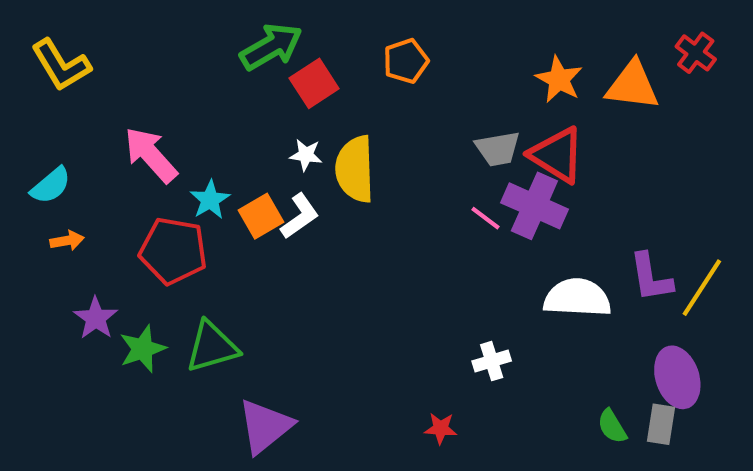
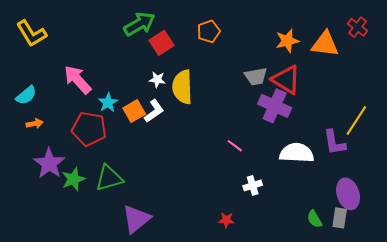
orange star: (559, 79) -> (287, 41), turned 30
pink line: (485, 218) -> (235, 146), moved
yellow line: (702, 288) -> (356, 120), moved
purple star: (96, 318) -> (49, 163), size x1.4

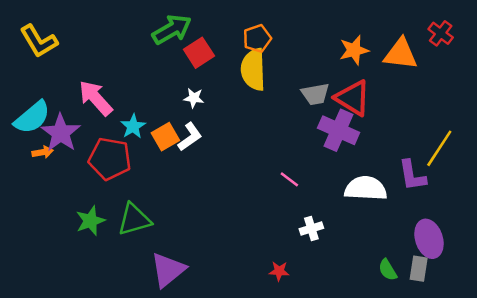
yellow semicircle: (182, 87) -> (253, 70), moved
cyan semicircle: (26, 95) -> (32, 117), size x1.4
purple star: (49, 163) -> (61, 133), moved

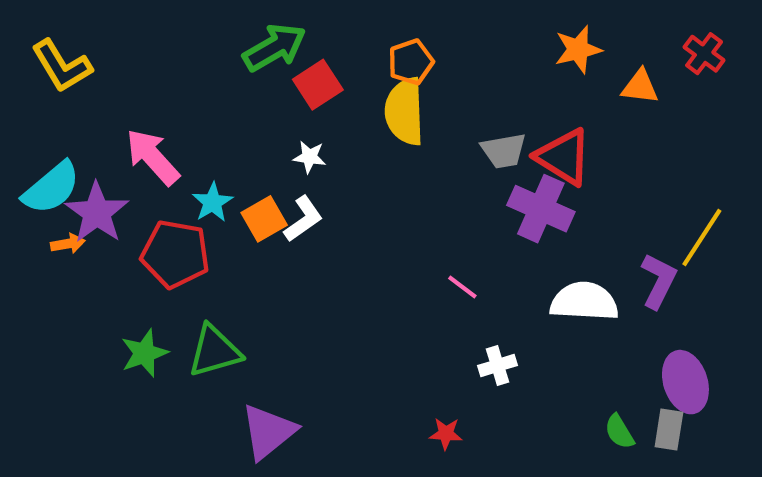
orange star: (354, 50) -> (578, 50), moved
orange triangle: (401, 54) -> (640, 87), size x0.7
purple L-shape: (412, 175) -> (659, 281), turned -144

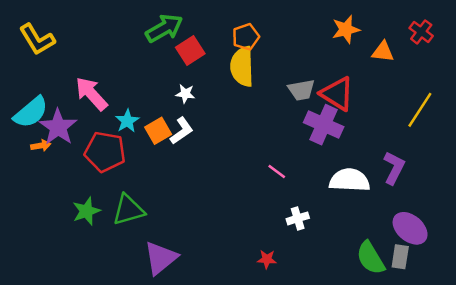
yellow line: (702, 237) -> (420, 110), moved
purple ellipse: (685, 382) -> (410, 228), turned -32
green semicircle: (619, 432) -> (371, 258), size x1.6

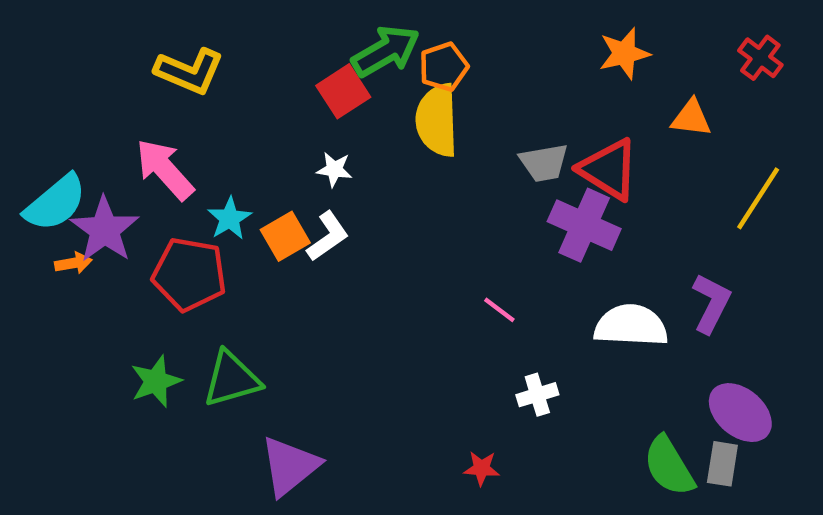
green arrow: (164, 28) -> (386, 51), moved
yellow L-shape: (37, 39) -> (189, 71), moved, turned -36
orange triangle: (383, 52) -> (691, 118), moved

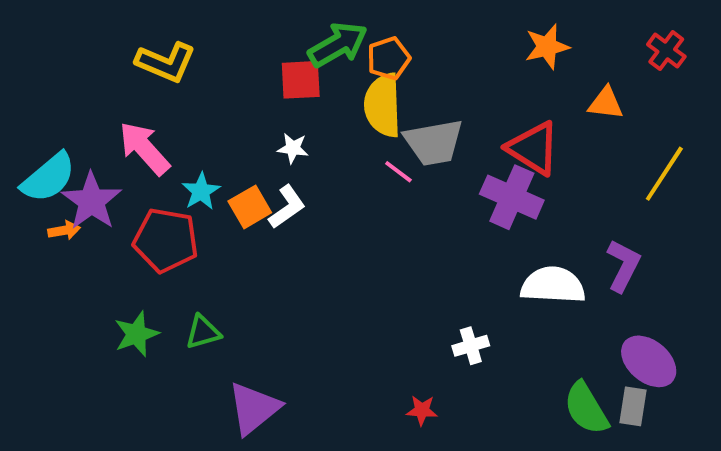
red square: (343, 91) -> (301, 80), turned 30
gray trapezoid: (544, 163) -> (434, 142), moved, size x1.4
pink line: (499, 310) -> (398, 172), moved
green triangle: (232, 379) -> (203, 332), size x0.7

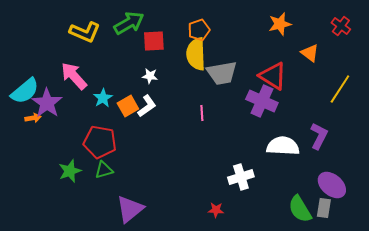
green arrow: (338, 45) -> (129, 23), moved
orange triangle: (606, 103) -> (310, 53), turned 30
pink line: (398, 172) -> (202, 113), moved, turned 49
red pentagon: (166, 240) -> (100, 142), moved
white cross: (471, 346) -> (241, 177), size x1.4

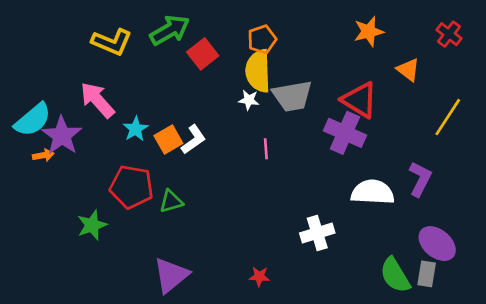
red square: (154, 41) -> (203, 54), turned -35
white star: (150, 76) -> (249, 100), moved
green triangle: (104, 170) -> (171, 201), moved
red star: (216, 210) -> (259, 276), moved

